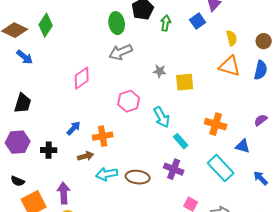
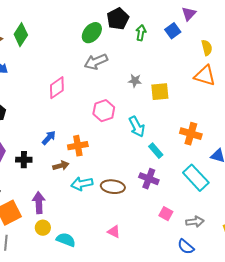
green ellipse: (117, 23) -> (92, 33), turned 50

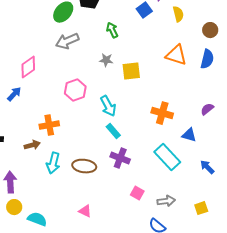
green arrow: (141, 33) -> (112, 30), moved, turned -35
yellow semicircle: (207, 48) -> (178, 14), moved
blue arrow: (49, 138) -> (14, 94), moved
cyan rectangle: (156, 151) -> (113, 131), moved
cyan arrow: (82, 184) -> (53, 163), turned -65

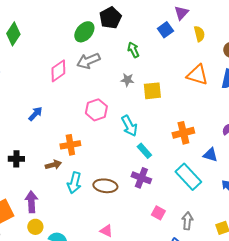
pink diamond: (28, 67) -> (58, 71), moved
orange cross: (162, 113) -> (183, 133), turned -30
cyan rectangle: (113, 131) -> (144, 151), moved
gray arrow: (166, 201) -> (187, 221), turned -78

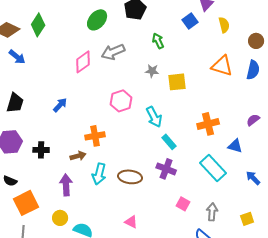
green ellipse: (84, 32) -> (97, 20), moved
purple arrow: (31, 202) -> (66, 185), moved

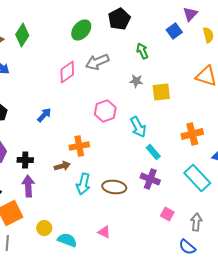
purple arrow: (66, 185) -> (28, 186), moved
pink triangle: (131, 222) -> (104, 232), moved

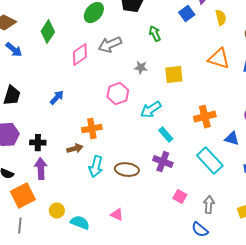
green diamond: (22, 35) -> (48, 32), moved
gray star: (136, 81) -> (141, 68), moved
cyan arrow: (138, 127) -> (151, 110), turned 85

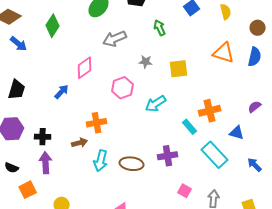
pink diamond: (80, 55) -> (85, 68), moved
cyan rectangle: (166, 135) -> (190, 127), moved
purple cross: (163, 162) -> (168, 156), turned -30
orange square: (23, 196) -> (28, 190), size x0.7

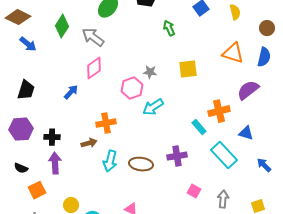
gray arrow: (115, 39) -> (93, 37), moved, turned 60
gray star: (146, 62) -> (150, 72), moved
cyan arrow: (156, 104) -> (153, 107), moved
purple semicircle: (255, 107) -> (248, 90), moved, size x1.6

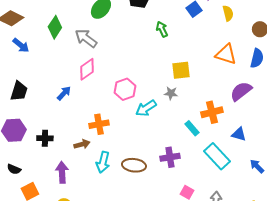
gray star: (150, 72) -> (171, 93), moved
purple arrow: (55, 163) -> (62, 172), moved

